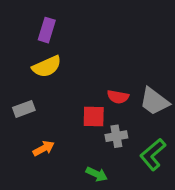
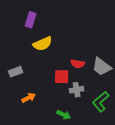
yellow semicircle: (47, 66) -> (43, 44), moved

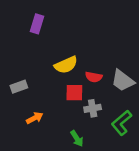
yellow semicircle: (43, 44) -> (66, 65), moved
green arrow: (64, 115) -> (77, 139), turned 32

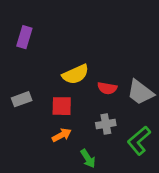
purple rectangle: (37, 24) -> (24, 37), moved
red square: (74, 93) -> (62, 106), moved
orange arrow: (35, 118) -> (62, 135), moved

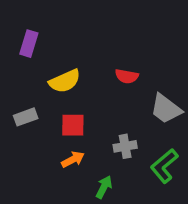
yellow semicircle: (75, 74) -> (65, 81), moved
red semicircle: (107, 88) -> (127, 76), moved
green arrow: (88, 159) -> (104, 187), turned -120

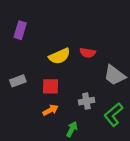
yellow semicircle: (65, 81) -> (59, 56), moved

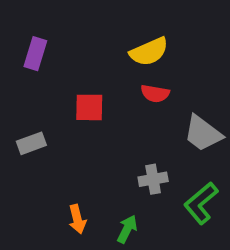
yellow semicircle: (59, 56) -> (149, 52), moved
red square: (50, 86) -> (89, 107), moved
orange arrow: (50, 110) -> (77, 219), moved, turned 104

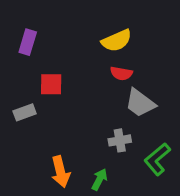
red square: (89, 107) -> (51, 84), moved
gray trapezoid: (203, 133) -> (140, 103), moved
orange arrow: (77, 219) -> (60, 172), size x1.4

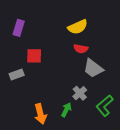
gray cross: (120, 140) -> (80, 93), turned -32
green arrow: (99, 179) -> (66, 110), moved

